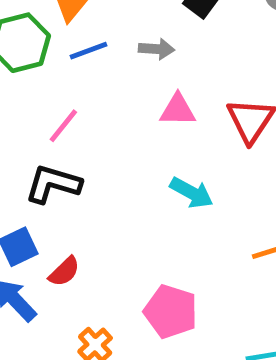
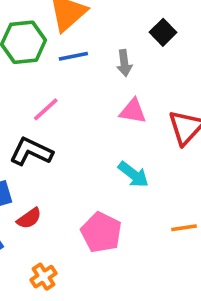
gray arrow: (157, 49) -> (124, 63), turned 70
pink pentagon: (171, 312) -> (101, 232), moved

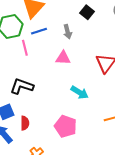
pink line: (46, 109) -> (25, 48), moved, turned -56
pink triangle: (133, 111) -> (63, 58), moved
red semicircle: (29, 218) -> (25, 123), turned -48

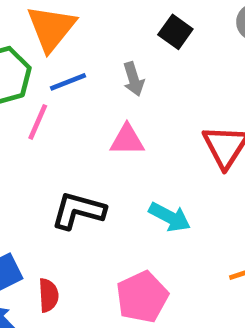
pink line: (25, 48) -> (38, 122), turned 42
black L-shape: (22, 86) -> (78, 211), moved
pink pentagon: (65, 126) -> (142, 297), turned 30

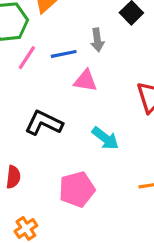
blue line: (68, 82) -> (64, 54), moved

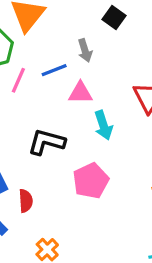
cyan arrow: (105, 138) -> (103, 125), moved, turned 44
pink pentagon: (77, 189) -> (91, 181), moved

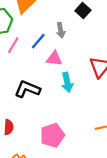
blue line: (54, 70) -> (38, 41), turned -35
pink pentagon: (91, 181) -> (52, 135), moved

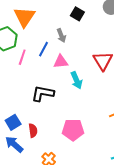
pink pentagon: (52, 135) -> (73, 130), turned 30

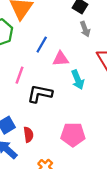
gray arrow: (61, 35) -> (85, 29), moved
pink line: (22, 57) -> (19, 75), moved

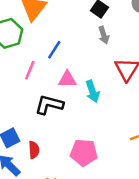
pink triangle: (61, 59) -> (67, 79), moved
pink line: (19, 75) -> (30, 70), moved

